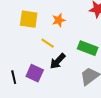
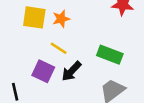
orange star: (59, 20) -> (61, 19), moved
purple square: (35, 73) -> (43, 71), moved

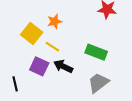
yellow square: (34, 17) -> (32, 33), moved, turned 30
black arrow: (71, 71) -> (63, 66), turned 72

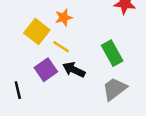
green rectangle: (96, 52) -> (112, 53), turned 40
purple square: (39, 66) -> (46, 70), turned 30

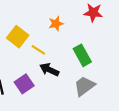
orange star: (64, 17) -> (56, 24), moved
purple square: (46, 70) -> (24, 84), moved

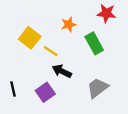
green rectangle: (82, 55) -> (94, 43), moved
purple square: (24, 84) -> (45, 92), moved

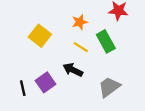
yellow line: (51, 51) -> (81, 47), moved
purple square: (45, 92) -> (46, 82), moved

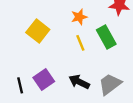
yellow line: (81, 47) -> (80, 43), turned 35
black arrow: (73, 70) -> (79, 82), moved

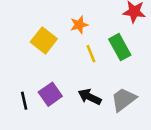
orange star: (79, 17) -> (79, 25), moved

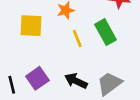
yellow square: (44, 40) -> (31, 26), turned -35

